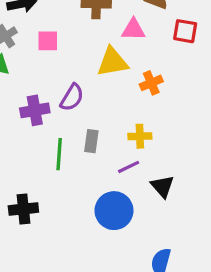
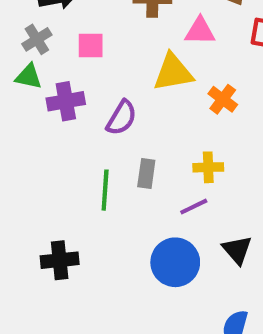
orange cross: (151, 83) -> (223, 99), turned -30
purple cross: (35, 110) -> (66, 101), moved
black triangle: (163, 186) -> (237, 250), moved

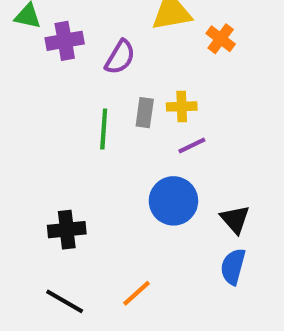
yellow cross: (208, 167) -> (182, 106), moved
black triangle: (237, 250) -> (235, 219), moved
black cross: (60, 260) -> (67, 230), moved

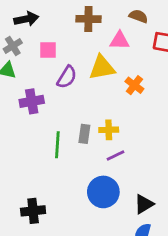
purple cross: (65, 41) -> (32, 101), moved
purple semicircle: (120, 57) -> (67, 77), moved
black triangle: (235, 219) -> (144, 204), turned 40

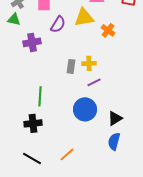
green line: (57, 145) -> (40, 96), moved

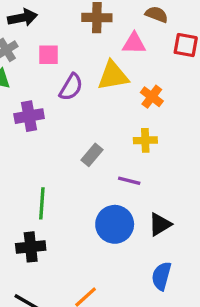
yellow cross: (89, 63) -> (145, 140), moved
gray rectangle: (71, 66) -> (92, 155), turned 32
purple line: (94, 82) -> (129, 181), turned 40
black triangle: (115, 118) -> (160, 224), moved

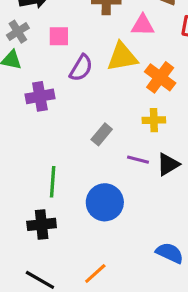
orange cross: (152, 97) -> (160, 77), size x1.4
blue circle: (115, 224) -> (105, 202), moved
black triangle: (160, 224) -> (168, 164), moved
blue semicircle: (161, 276) -> (170, 253), turned 100

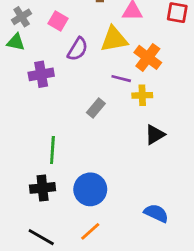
pink square: (59, 36) -> (58, 21), turned 30
purple line: (138, 160) -> (121, 79), moved
blue circle: (105, 202) -> (90, 189), moved

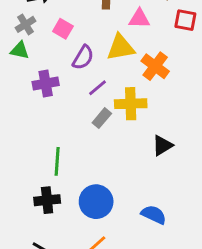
purple line: (121, 79) -> (97, 88), moved, turned -54
yellow cross: (142, 95) -> (131, 104), moved, size x1.5
blue semicircle: (156, 213) -> (154, 215), moved

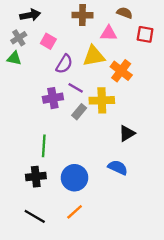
purple cross: (46, 84) -> (53, 98), moved
purple line: (97, 88) -> (76, 88), turned 70
blue semicircle: (154, 215) -> (118, 167), moved

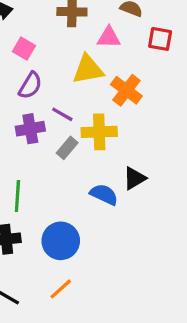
purple semicircle: (64, 64) -> (30, 85), moved
blue semicircle: (118, 167) -> (104, 194), moved

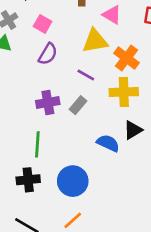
pink triangle: (109, 37) -> (112, 15), turned 30
purple line: (62, 114) -> (86, 75), moved
purple cross: (30, 129) -> (48, 102), moved
yellow cross: (99, 132) -> (124, 92), moved

